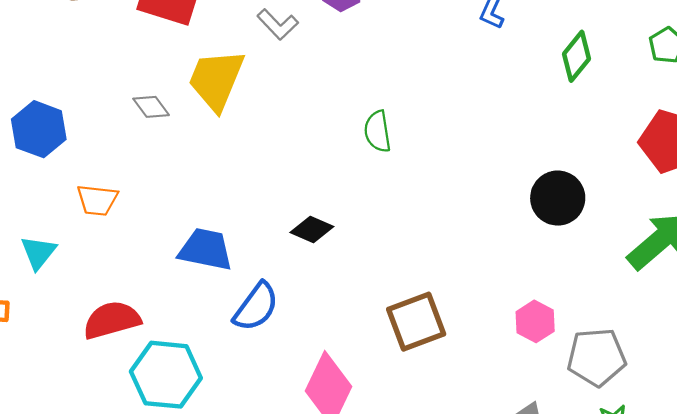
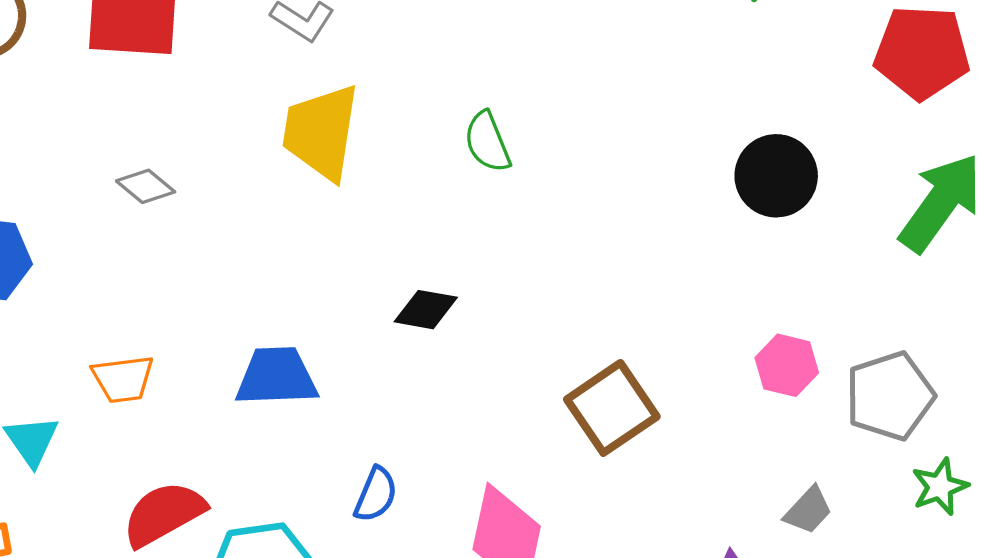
yellow trapezoid: (216, 80) -> (321, 132), moved
orange trapezoid: (97, 200) -> (123, 379), moved
blue semicircle: (256, 307) -> (376, 495), moved, size x0.7

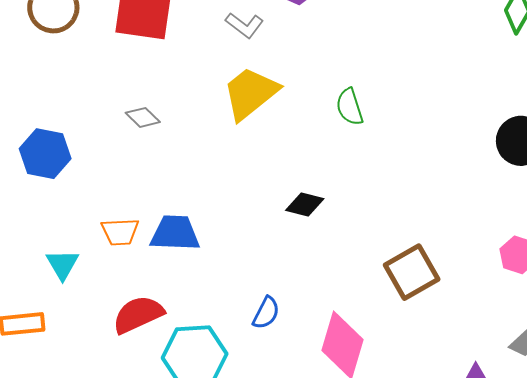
yellow trapezoid: (321, 132) -> (250, 93), turned 38
blue trapezoid: (277, 377) -> (175, 233), moved

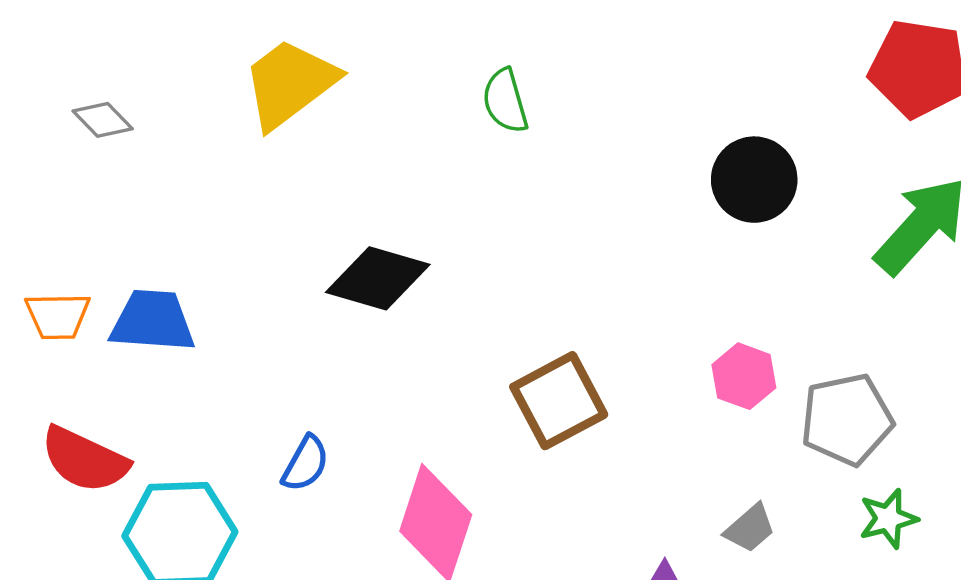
green semicircle: (350, 107) -> (505, 101), moved
black diamond: (305, 204) -> (378, 278), size x1.5
red semicircle: (138, 315) -> (85, 460), turned -132

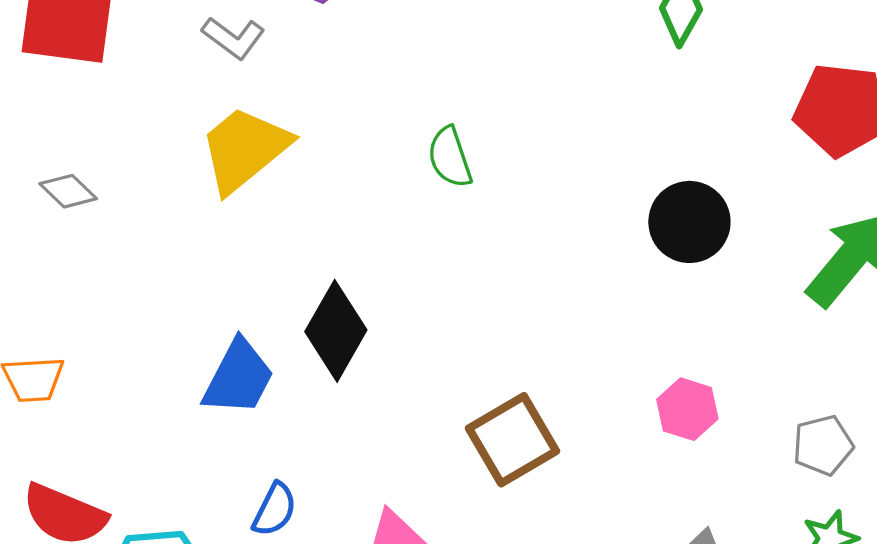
black diamond: (378, 278) -> (336, 331), turned -74
blue trapezoid: (153, 321) -> (238, 377), moved, turned 116
gray pentagon: (847, 419) -> (823, 445), moved, size x0.7

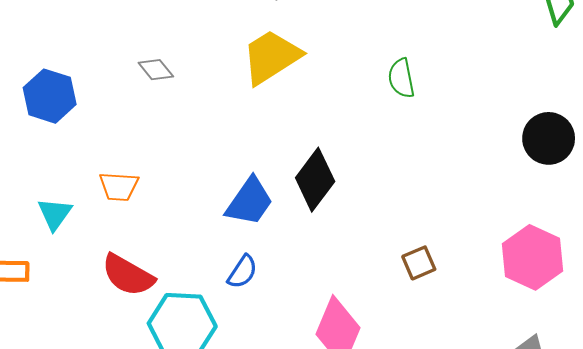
pink hexagon: (687, 409) -> (532, 257), size x1.6
brown square: (513, 440) -> (419, 263), size x0.6
blue semicircle: (275, 510) -> (242, 272), moved

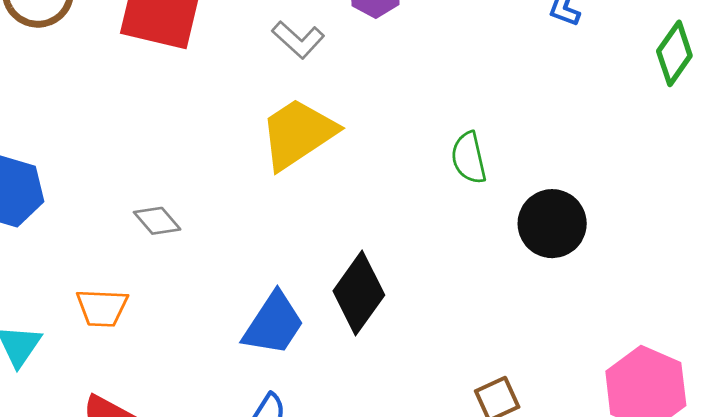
gray diamond: (156, 70) -> (157, 221), moved
black circle: (549, 138) -> (552, 224), moved

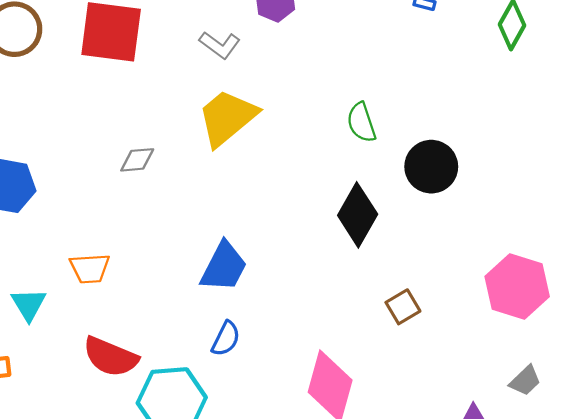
gray diamond: (157, 221) -> (137, 160), moved, turned -48
black diamond: (359, 293) -> (358, 215), moved

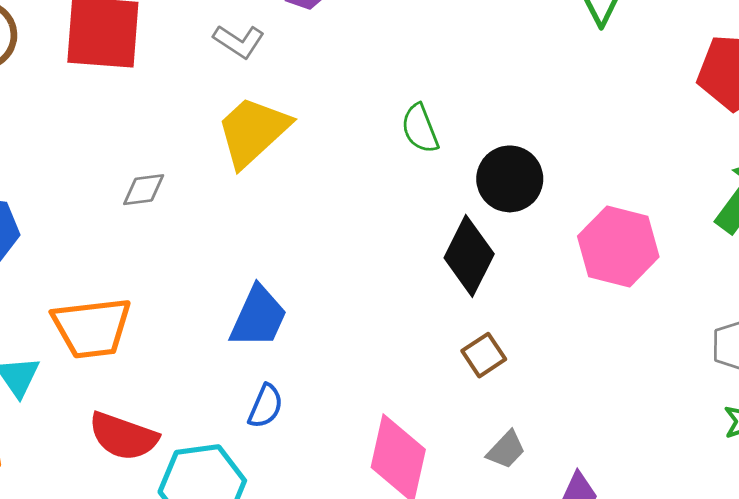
black diamond: (358, 215) -> (469, 256), moved
orange trapezoid: (90, 268) -> (92, 328), size x1.6
pink hexagon: (517, 286) -> (618, 247), moved
gray trapezoid: (525, 381) -> (506, 450), moved

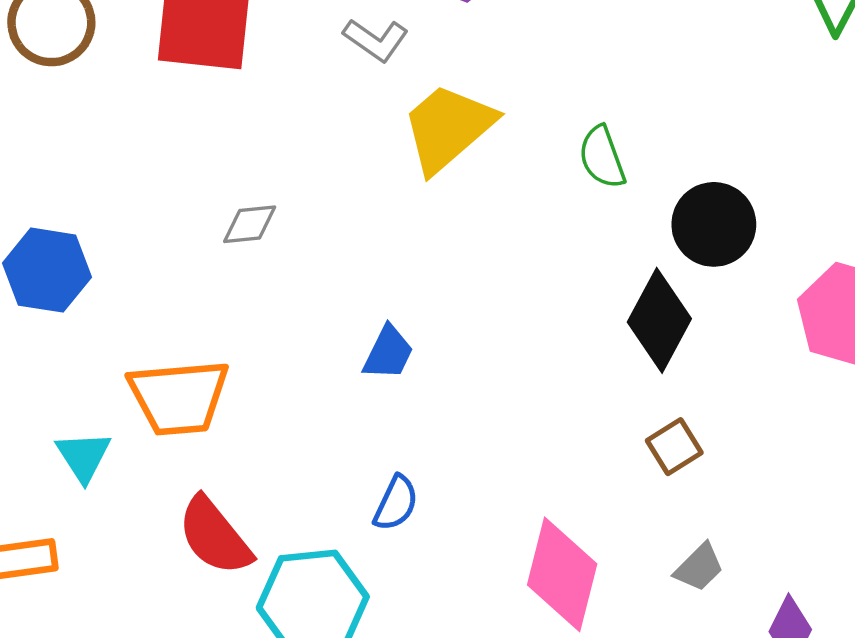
yellow trapezoid: (253, 131) -> (448, 128), moved
blue trapezoid: (258, 317) -> (388, 353), moved, size x0.7
red semicircle: (123, 436) -> (215, 536), turned 30

